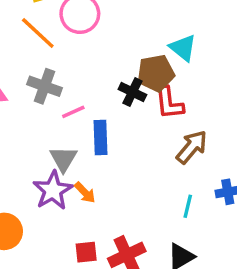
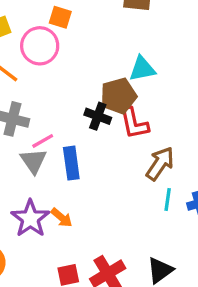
cyan triangle: (183, 48) -> (142, 69), turned -44
gray triangle: (63, 159) -> (33, 161), moved
cyan line: (188, 206) -> (168, 199), moved

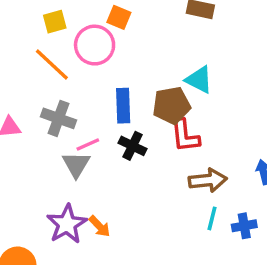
cyan triangle: (142, 69) -> (199, 80), turned 32
black cross: (98, 116) -> (133, 146), moved
blue rectangle: (71, 163) -> (123, 106), moved
brown arrow: (160, 164) -> (208, 180), turned 44

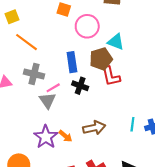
yellow square: (55, 22) -> (12, 17), moved
pink circle: (95, 45) -> (87, 26), moved
brown arrow: (208, 180) -> (94, 128), moved

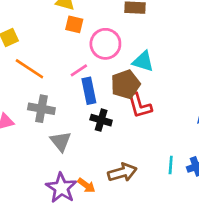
pink line: (53, 88) -> (79, 70), moved

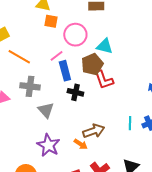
orange arrow: (86, 185) -> (81, 144), moved

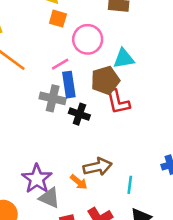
cyan triangle: (105, 46) -> (124, 59), turned -30
gray cross: (30, 86) -> (53, 98), moved
gray triangle: (46, 110) -> (49, 198), moved, turned -30
cyan line: (130, 123) -> (130, 185), moved

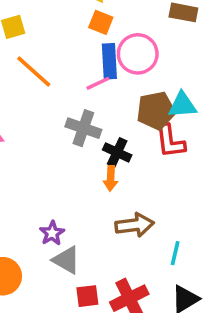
cyan triangle: (124, 59) -> (182, 105), moved
blue rectangle: (69, 85) -> (109, 61), moved
purple star: (37, 179) -> (52, 233), size x0.6
orange arrow: (79, 182) -> (111, 178), moved, turned 48

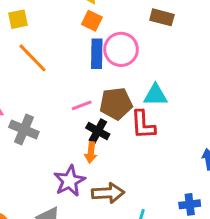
pink line: (98, 83) -> (82, 105), moved
brown pentagon: (156, 111) -> (116, 104), moved
gray cross: (83, 128) -> (24, 129), moved
purple star: (52, 233) -> (70, 181), moved, size x1.5

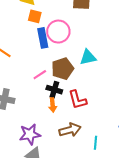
red L-shape: (143, 125) -> (77, 100), moved
purple star: (70, 181) -> (30, 134), moved, turned 30

